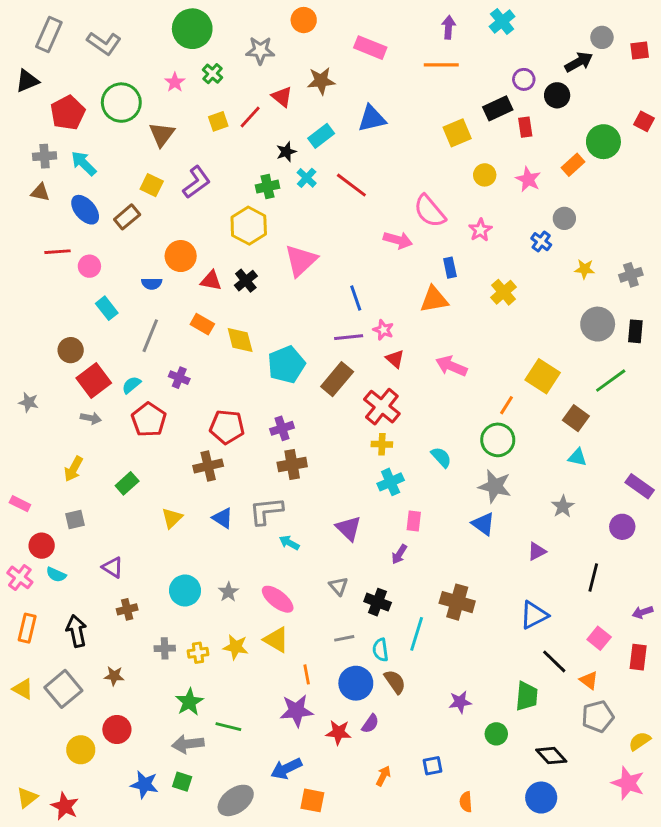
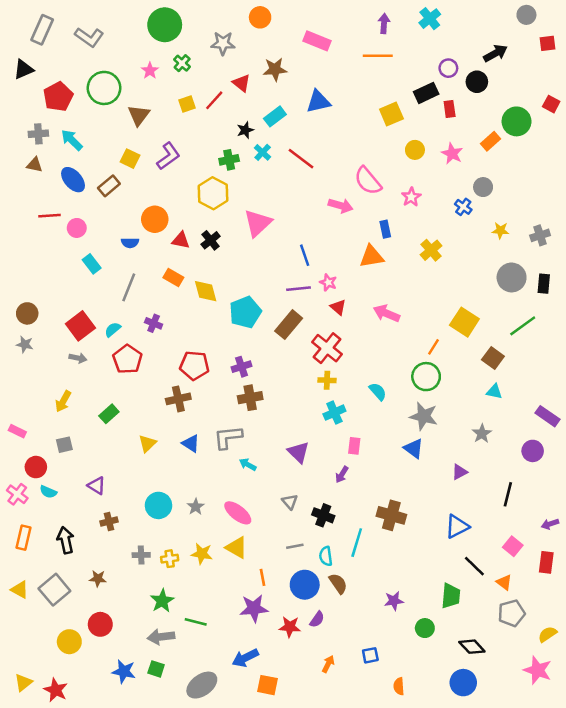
gray circle: (602, 37) -> (526, 15), moved
brown circle: (71, 350) -> (27, 313), moved

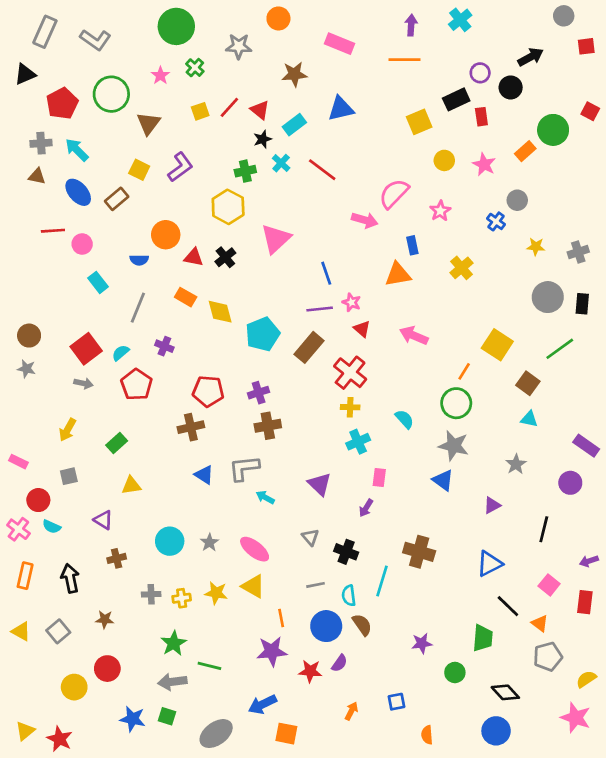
red triangle: (242, 83) -> (260, 110), moved
pink semicircle: (368, 181) -> (394, 194), turned 84
yellow triangle: (147, 443) -> (131, 485), moved, turned 36
gray square: (54, 590) -> (58, 631), size x0.7

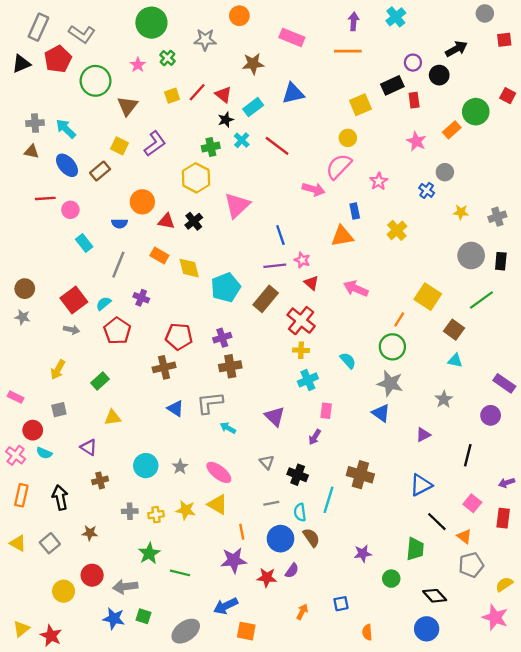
red pentagon: (62, 103) -> (58, 59), moved
yellow circle: (444, 160) -> (348, 138), moved
gray arrow: (172, 682) -> (125, 587), moved

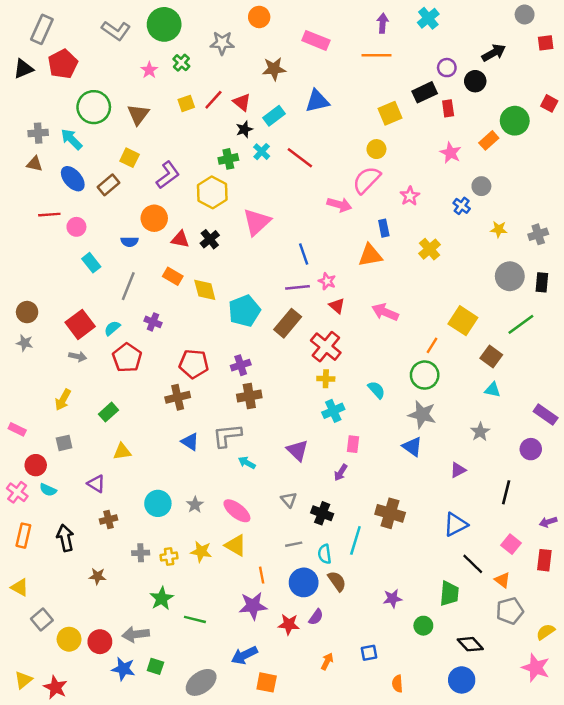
gray L-shape: (82, 34) -> (116, 31), moved
green circle: (96, 81) -> (94, 107), moved
purple L-shape: (155, 144) -> (168, 175), moved
gray square: (50, 543) -> (42, 619), moved
red circle: (92, 575) -> (100, 642), moved

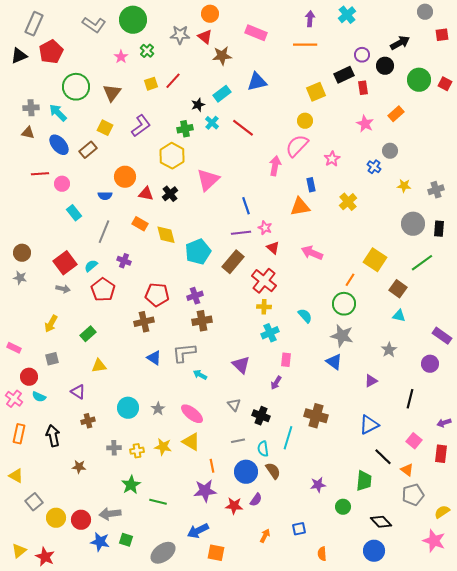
red triangle: (242, 102) -> (205, 37), moved
green circle: (515, 121) -> (419, 80), moved
purple L-shape: (168, 175) -> (141, 126), moved
pink arrow: (339, 205) -> (275, 166), turned -96

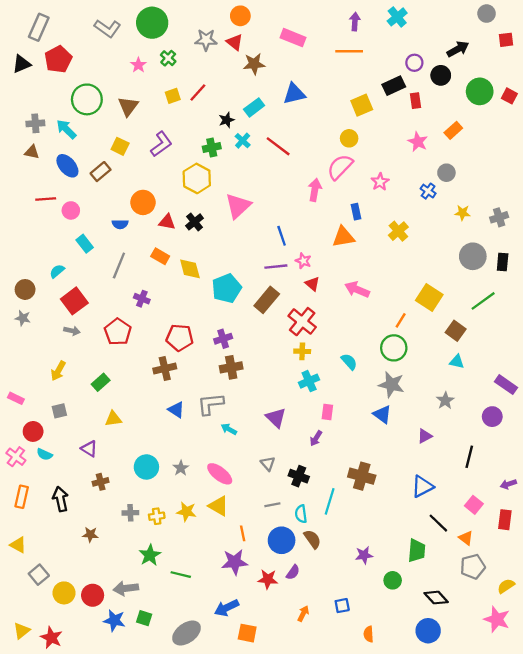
cyan semicircle: (91, 266) -> (57, 271), moved

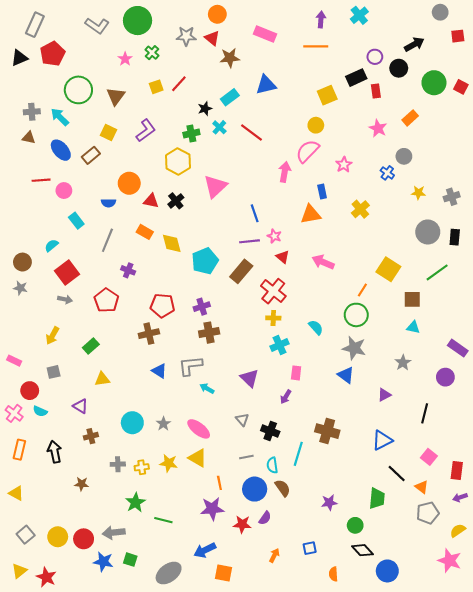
brown square: (456, 331) -> (412, 299), turned -36
purple arrow: (508, 484) -> (460, 497), moved
gray square: (39, 575) -> (26, 535), moved
black diamond: (436, 598) -> (362, 550), moved

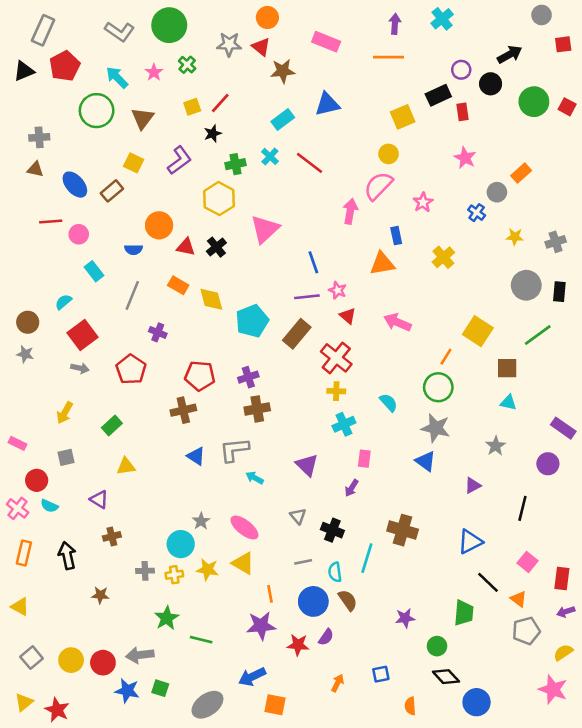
black star: (205, 109) -> (213, 134), moved
cyan arrow: (60, 117) -> (117, 77), moved
orange rectangle: (410, 118) -> (521, 173), moved
cyan circle: (132, 423) -> (181, 544), moved

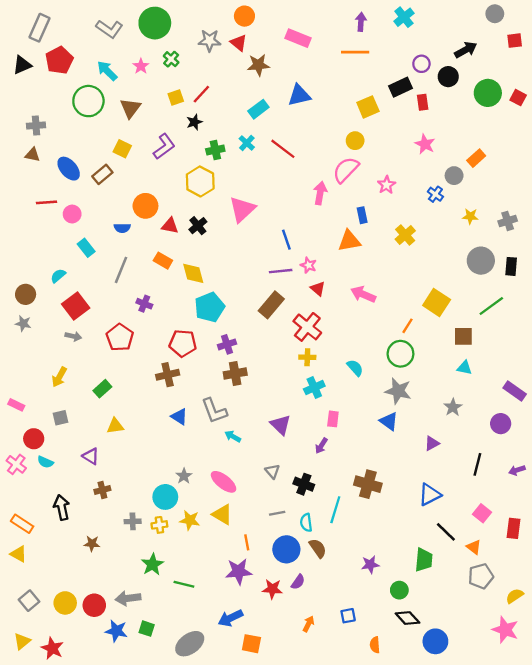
cyan pentagon: (252, 321) -> (210, 307), moved
gray L-shape: (234, 450) -> (214, 411), turned -104
orange rectangle: (24, 553) -> (22, 524), moved, turned -70
purple arrow: (566, 612) -> (517, 470), moved

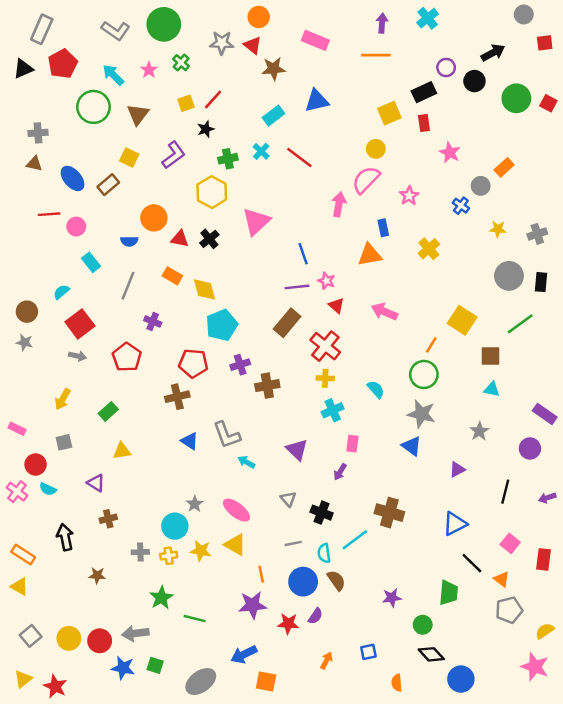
red rectangle: (423, 102) -> (424, 123), moved
brown cross: (235, 374) -> (267, 386), moved
cyan line: (335, 510) -> (355, 540), turned 36

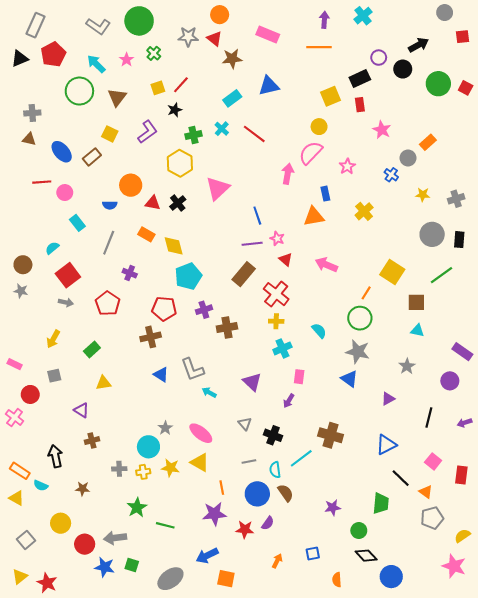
cyan semicircle: (48, 489) -> (41, 486), moved
yellow circle: (69, 638) -> (61, 523), moved

